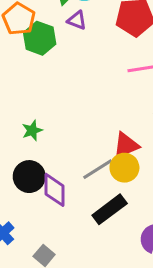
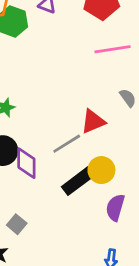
yellow circle: (124, 168) -> (101, 170), moved

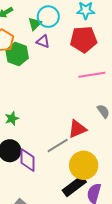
yellow circle: (101, 170) -> (84, 165), size x1.4
black rectangle: (78, 181) -> (74, 186), moved

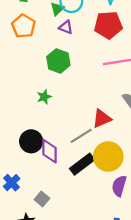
green hexagon: (17, 54) -> (58, 61), moved
green star: (12, 118) -> (44, 97), moved
black rectangle: (74, 186) -> (82, 164), moved

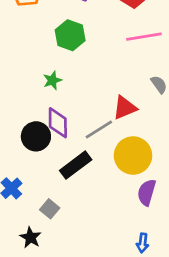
purple diamond: (50, 151) -> (58, 123), moved
black rectangle: (82, 164) -> (76, 165), moved

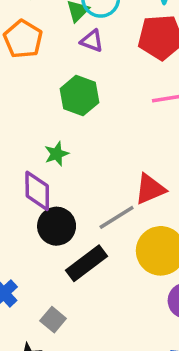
purple diamond: (58, 123) -> (37, 191), moved
black circle: (36, 136) -> (57, 226), moved

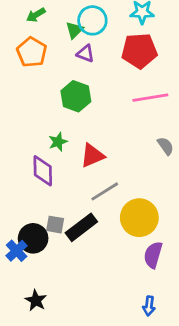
red triangle: (150, 189) -> (92, 156), moved
black circle: (57, 226) -> (33, 238), moved
gray square: (53, 320) -> (55, 225), moved, turned -30

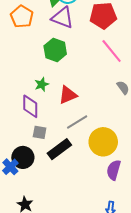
purple triangle: (86, 54) -> (63, 18), size x1.6
pink line: (150, 98) -> (112, 51), turned 60
gray square: (55, 225) -> (40, 132), moved

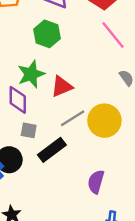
green star: (42, 84) -> (31, 74), size x1.6
yellow circle: (103, 142) -> (104, 121), moved
purple semicircle: (114, 170) -> (96, 182), moved

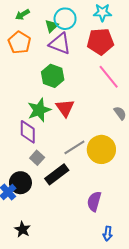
red triangle: (62, 86) -> (65, 108), moved, turned -42
gray square: (29, 130) -> (37, 158), turned 32

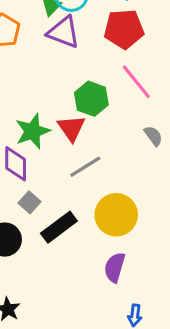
green hexagon: (53, 76) -> (91, 99), moved
gray line: (74, 147) -> (85, 167), moved
yellow circle: (101, 149) -> (116, 215), moved

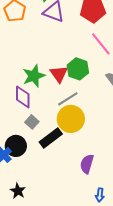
green hexagon: (91, 99) -> (78, 69), moved
yellow circle: (116, 215) -> (71, 119), moved

